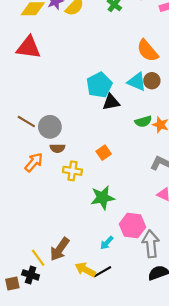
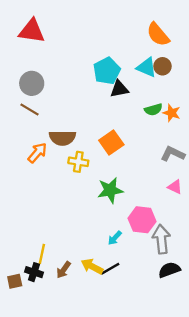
gray circle: (50, 127) -> (32, 83), moved
brown semicircle: (57, 148) -> (62, 138), size x1.6
orange square: (104, 153) -> (111, 142), size x1.5
brown arrow: (60, 249) -> (64, 270), moved, size x0.7
yellow line: (38, 258) -> (42, 254), turned 48

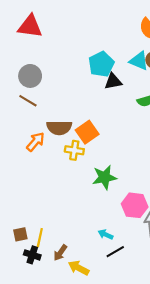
orange square: (111, 142) -> (87, 132), moved
cyan arrow: (115, 238) -> (106, 234), moved, turned 72
yellow arrow: (92, 266) -> (79, 268), moved
black line: (110, 269) -> (115, 252), moved
brown square: (15, 281) -> (20, 234), moved

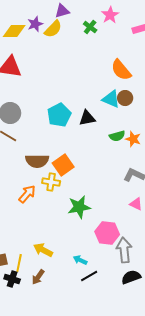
cyan pentagon: (101, 64) -> (59, 115), moved
orange arrow: (35, 142) -> (27, 194), moved
yellow arrow: (79, 268) -> (43, 250), moved

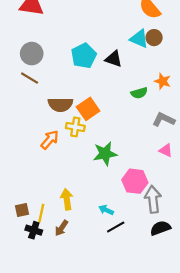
black triangle: (87, 118) -> (114, 59), turned 30
green semicircle: (117, 136) -> (139, 93), moved
yellow arrow: (43, 250) -> (67, 199), turned 54

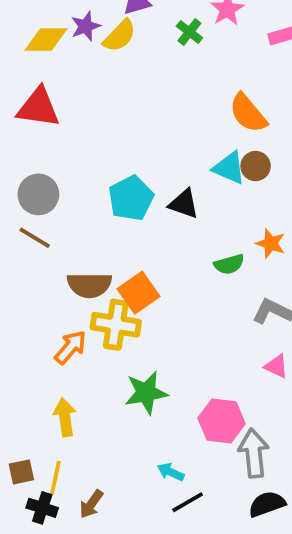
yellow cross: (75, 127) -> (116, 325), size x1.4
green star: (105, 154) -> (146, 393), moved
yellow arrow: (67, 199) -> (65, 417), moved

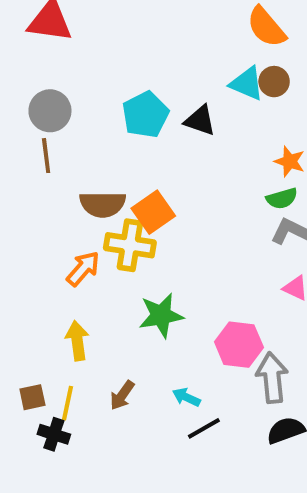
brown line: (35, 238) -> (46, 156), turned 52
green semicircle: (229, 264) -> (282, 198), moved
brown arrow: (91, 504) -> (122, 395), moved

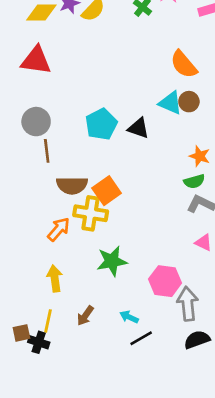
brown line: (46, 156) -> (47, 151), moved
brown square: (32, 397) -> (21, 333), moved

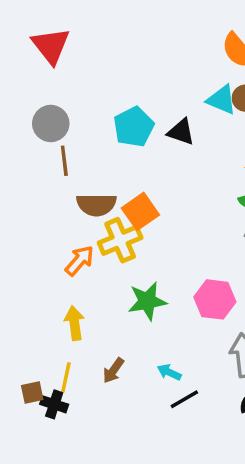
red triangle: (36, 60) -> (51, 46), turned 44
yellow cross: (91, 213) -> (120, 240), turned -32
pink hexagon: (165, 281) -> (215, 299), moved

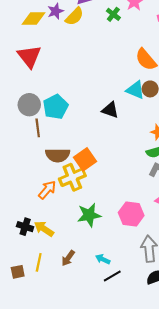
cyan pentagon: (134, 127) -> (56, 107), moved
yellow arrow: (74, 323) -> (44, 229), turned -48
black cross: (54, 404) -> (25, 227), moved

